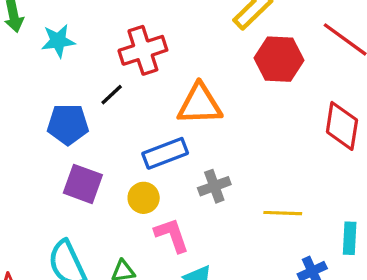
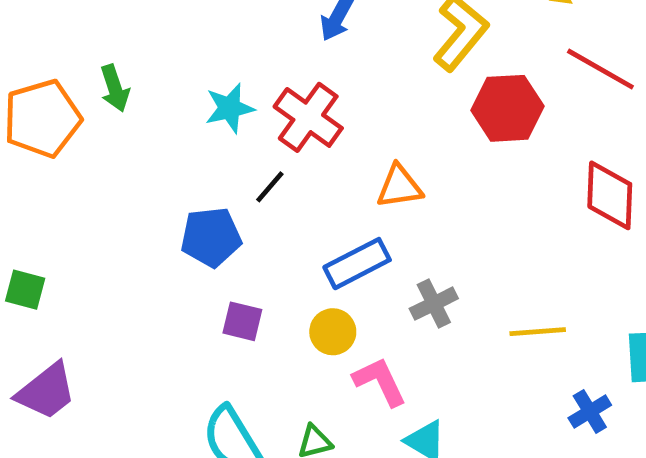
cyan star: (58, 41) -> (230, 108), moved
red cross: (143, 50) -> (308, 117), turned -30
orange triangle: (200, 104) -> (399, 187), size x0.7
purple square: (83, 184) -> (242, 321), size x0.7

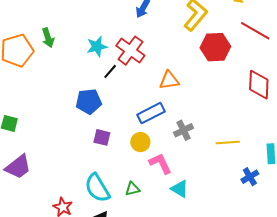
black line: (270, 187) -> (110, 71), moved

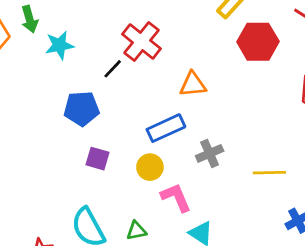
cyan star: (97, 46) -> (59, 45), moved

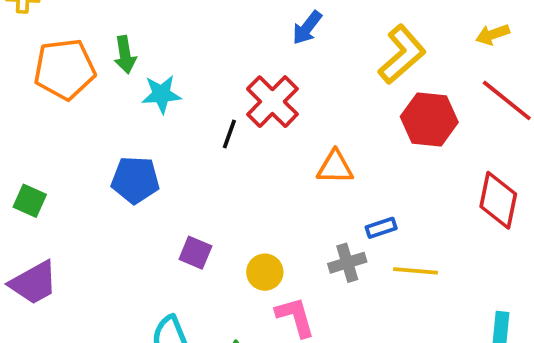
black line: (113, 69) -> (229, 134), turned -30
blue pentagon: (82, 109) -> (135, 180), moved
blue rectangle: (166, 128) -> (381, 228), moved, size x0.6
yellow line: (269, 173) -> (415, 271), moved

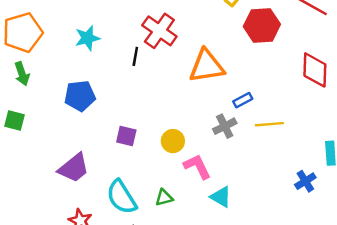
green arrow: (125, 55) -> (22, 74), moved
orange triangle: (335, 167) -> (207, 66), size x1.5
purple trapezoid: (34, 283) -> (74, 168), moved

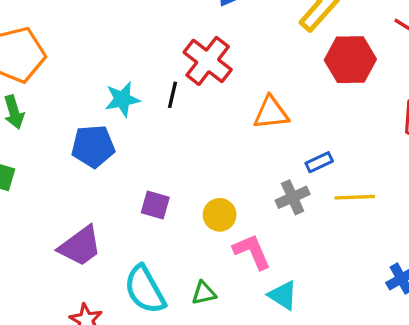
cyan star: (87, 38) -> (122, 99), moved
orange triangle: (207, 66) -> (271, 113), size x0.7

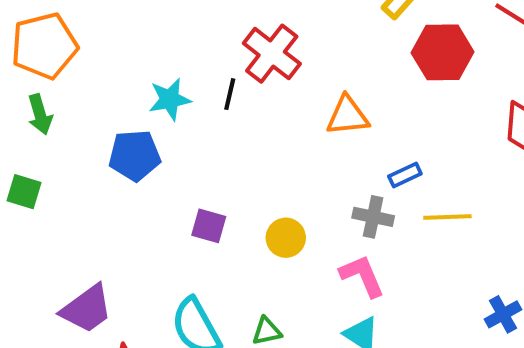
gray cross: (293, 197) -> (373, 217), turned 36
purple trapezoid: (80, 246) -> (87, 309), moved
pink L-shape: (252, 252) -> (362, 276), moved

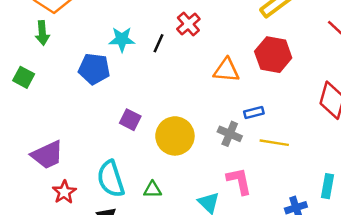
red hexagon: (443, 52) -> (273, 55), moved
red cross: (272, 54) -> (188, 24), size x0.7
yellow circle: (286, 238) -> (175, 136), size x1.6
pink L-shape: (362, 276) -> (239, 181), moved

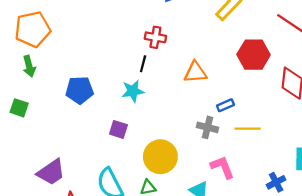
red cross: (188, 24) -> (155, 37), turned -30
cyan star: (122, 39) -> (133, 91), moved
black line: (158, 43) -> (143, 64), moved
red hexagon: (273, 55) -> (254, 55), moved
yellow circle: (175, 136) -> (160, 157), moved

